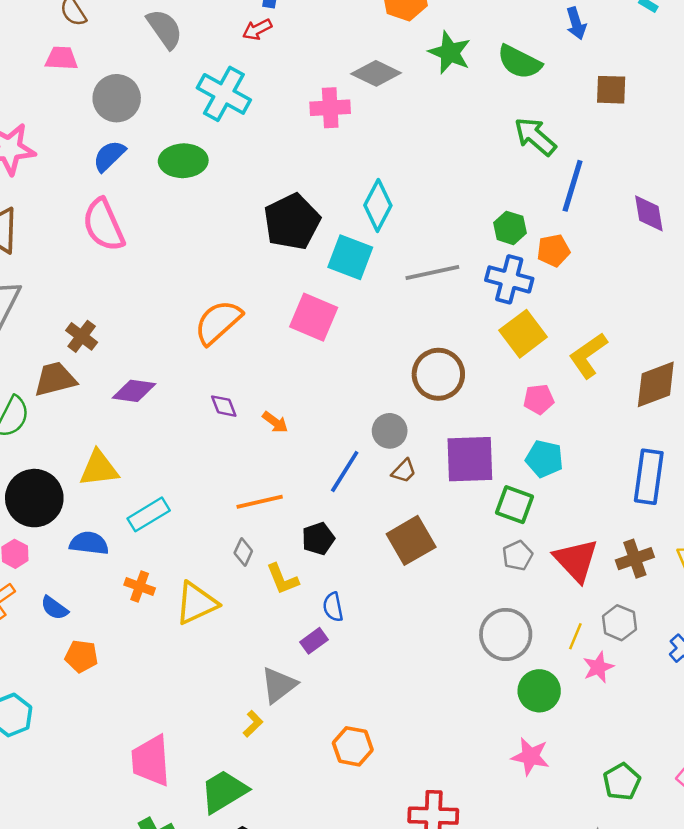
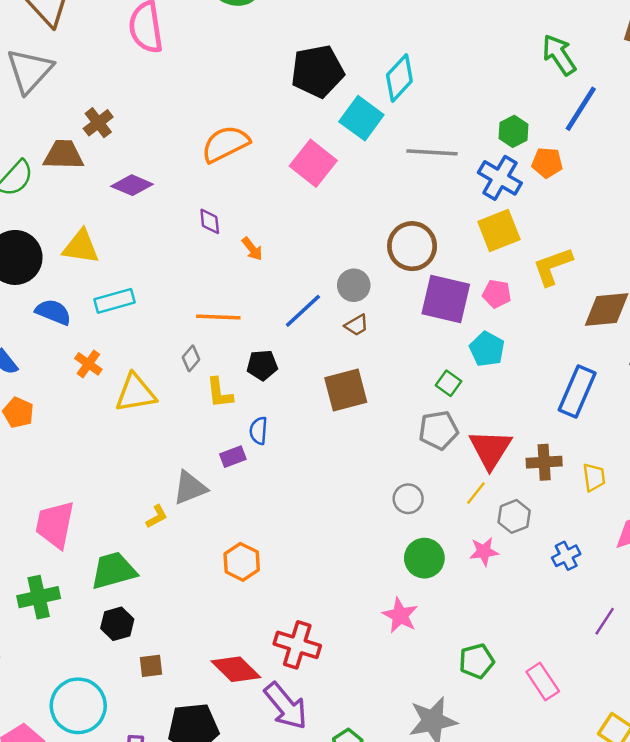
purple square: (470, 459) -> (446, 299), moved
green square: (514, 505) -> (448, 383), size x0.7
gray pentagon: (517, 556) -> (439, 430), size x1.4
gray circle: (506, 635) -> (408, 499), size x0.6
yellow line: (575, 636) -> (476, 493), moved

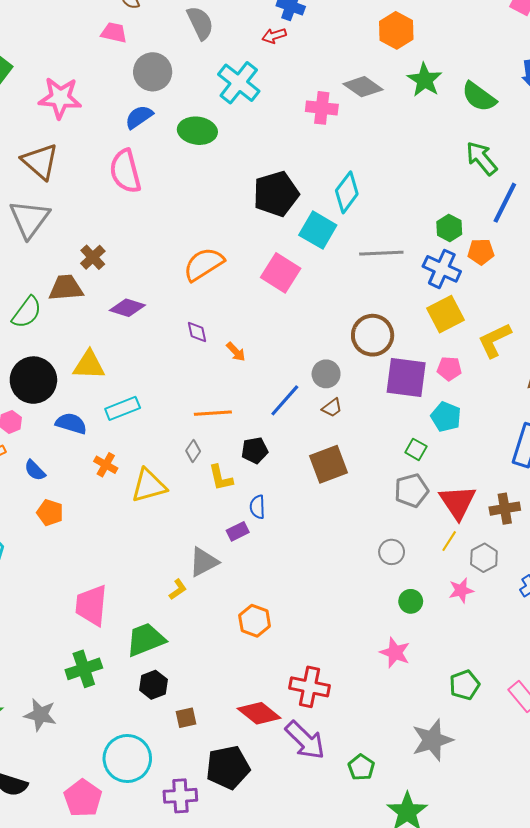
green circle: (424, 558) -> (411, 601), size x0.7

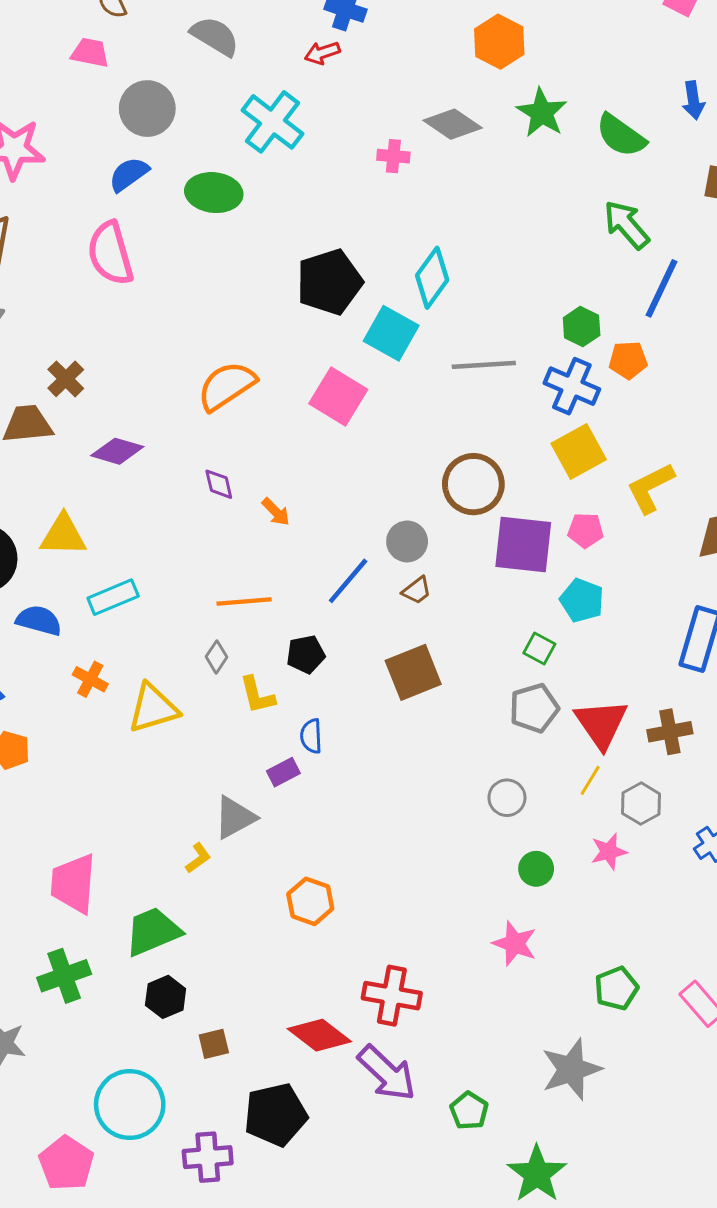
gray semicircle: (200, 23) -> (215, 36), turned -32
pink cross: (322, 108) -> (393, 156), size x0.7

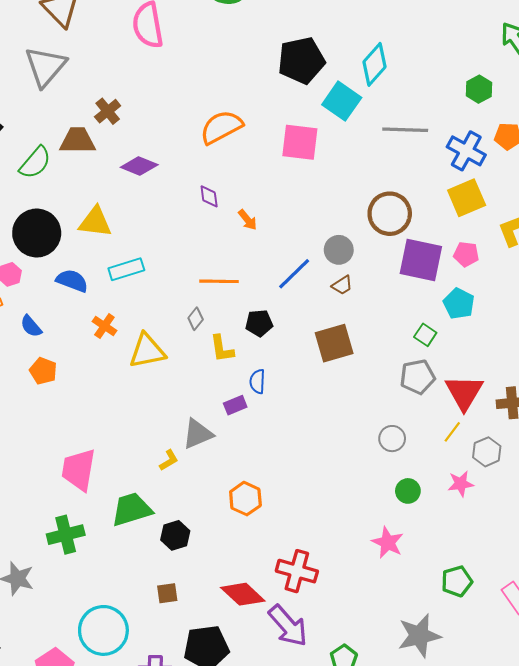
green hexagon: (582, 326) -> (479, 89), moved
pink square: (338, 396) -> (300, 142), turned -30
black hexagon: (166, 997) -> (175, 535), moved

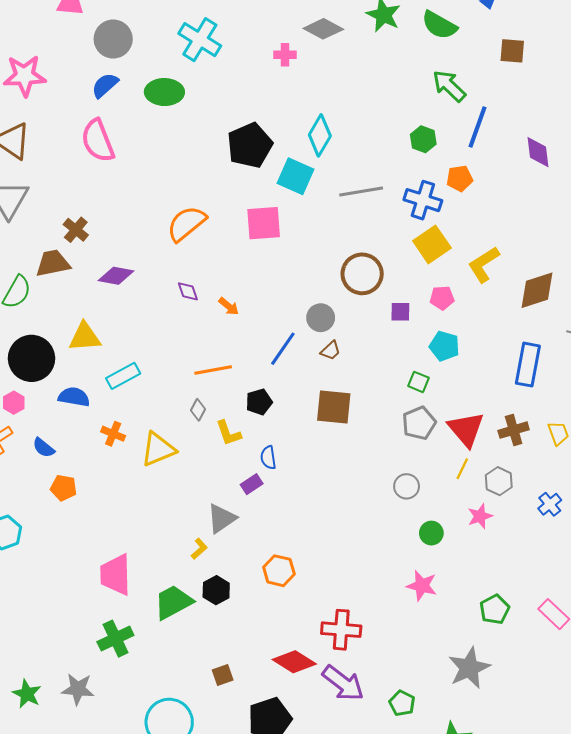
purple square: (421, 260) -> (400, 312), size x0.5
brown square: (334, 343) -> (334, 407), turned 33
black hexagon: (175, 535) -> (216, 590), moved

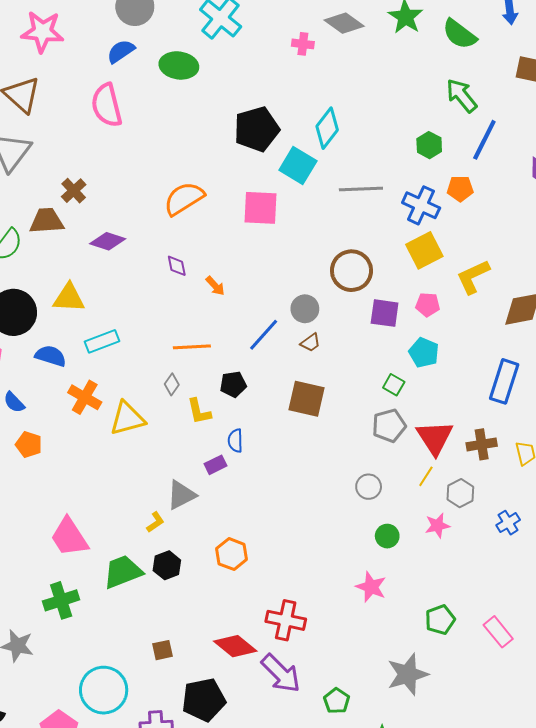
purple square: (400, 312) -> (385, 313), size x1.4
orange cross: (113, 434) -> (85, 397), size x1.4
pink trapezoid: (116, 575) -> (69, 537), turned -39

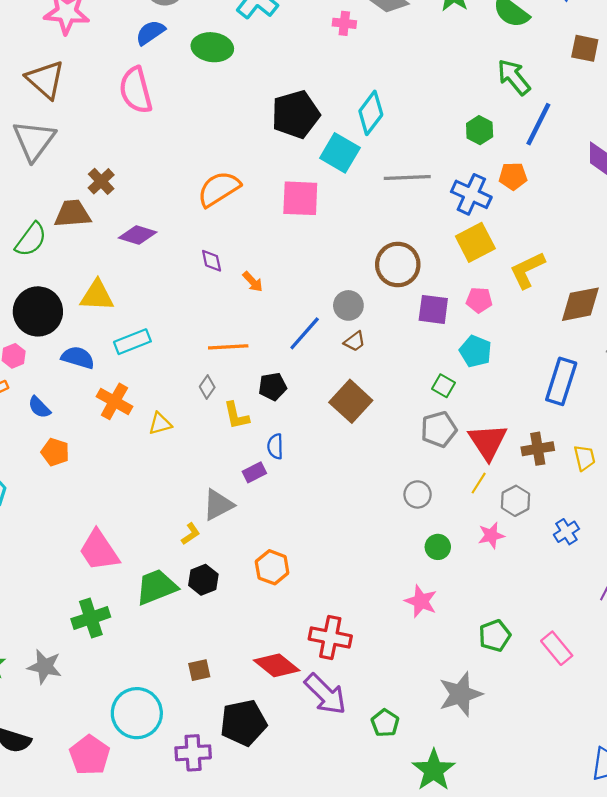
brown square: (307, 399) -> (351, 401), turned 30
yellow triangle: (127, 418) -> (160, 424), size x0.6

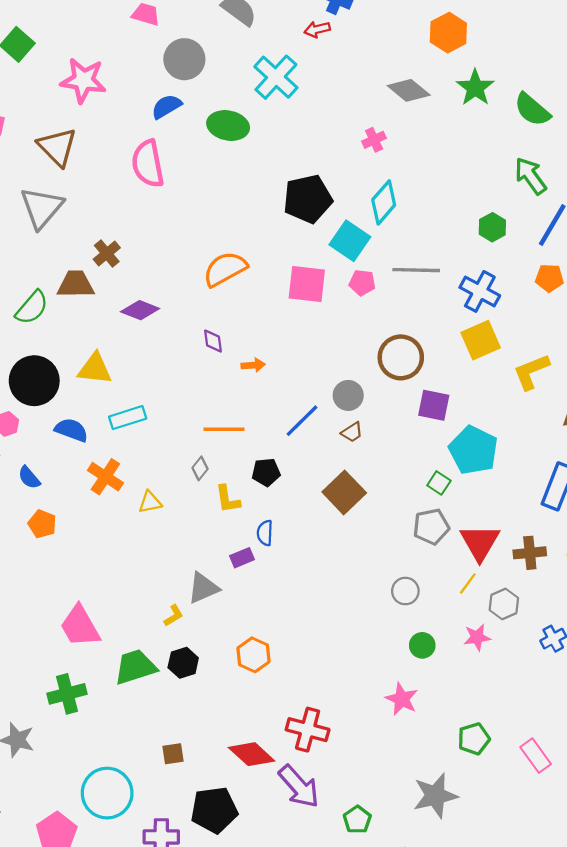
pink cross: (344, 23) -> (374, 140), moved, turned -35
orange pentagon: (513, 176) -> (549, 278), moved
orange arrow: (253, 282) -> (253, 365), turned -55
pink pentagon: (479, 300) -> (362, 283), moved
cyan pentagon: (475, 351) -> (473, 450), size x1.5

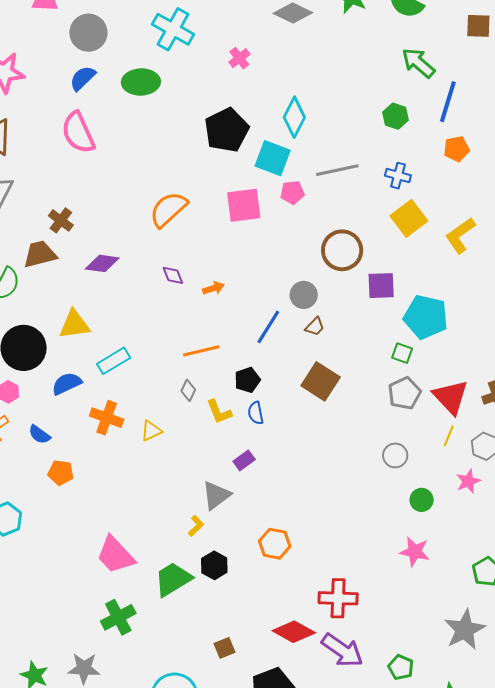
pink cross: (374, 140) -> (239, 58), moved
blue cross: (480, 291) -> (398, 176), size x0.7
blue semicircle: (71, 430) -> (67, 384), turned -32
blue semicircle: (265, 533) -> (256, 413), moved

